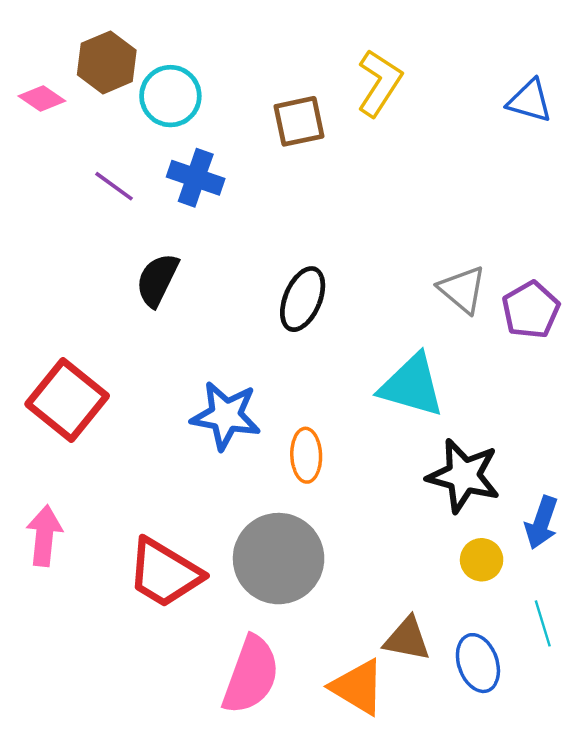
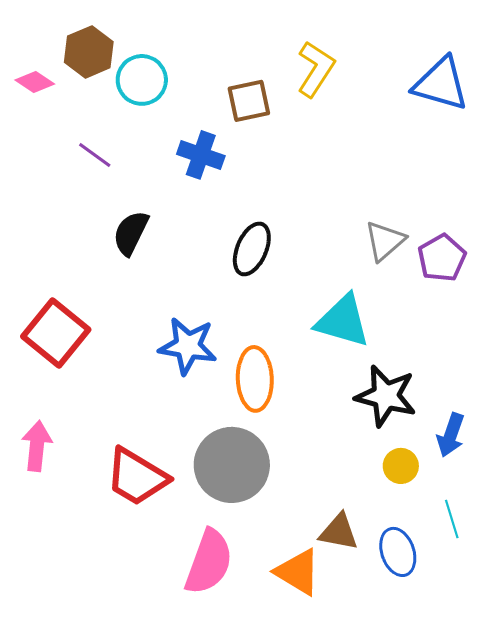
blue triangle: (530, 101) -> (441, 84), size x1.5
blue cross: (196, 178) -> (201, 155), moved
gray triangle: (462, 289) -> (385, 241), turned 39
orange ellipse: (306, 455) -> (255, 379), size x1.4

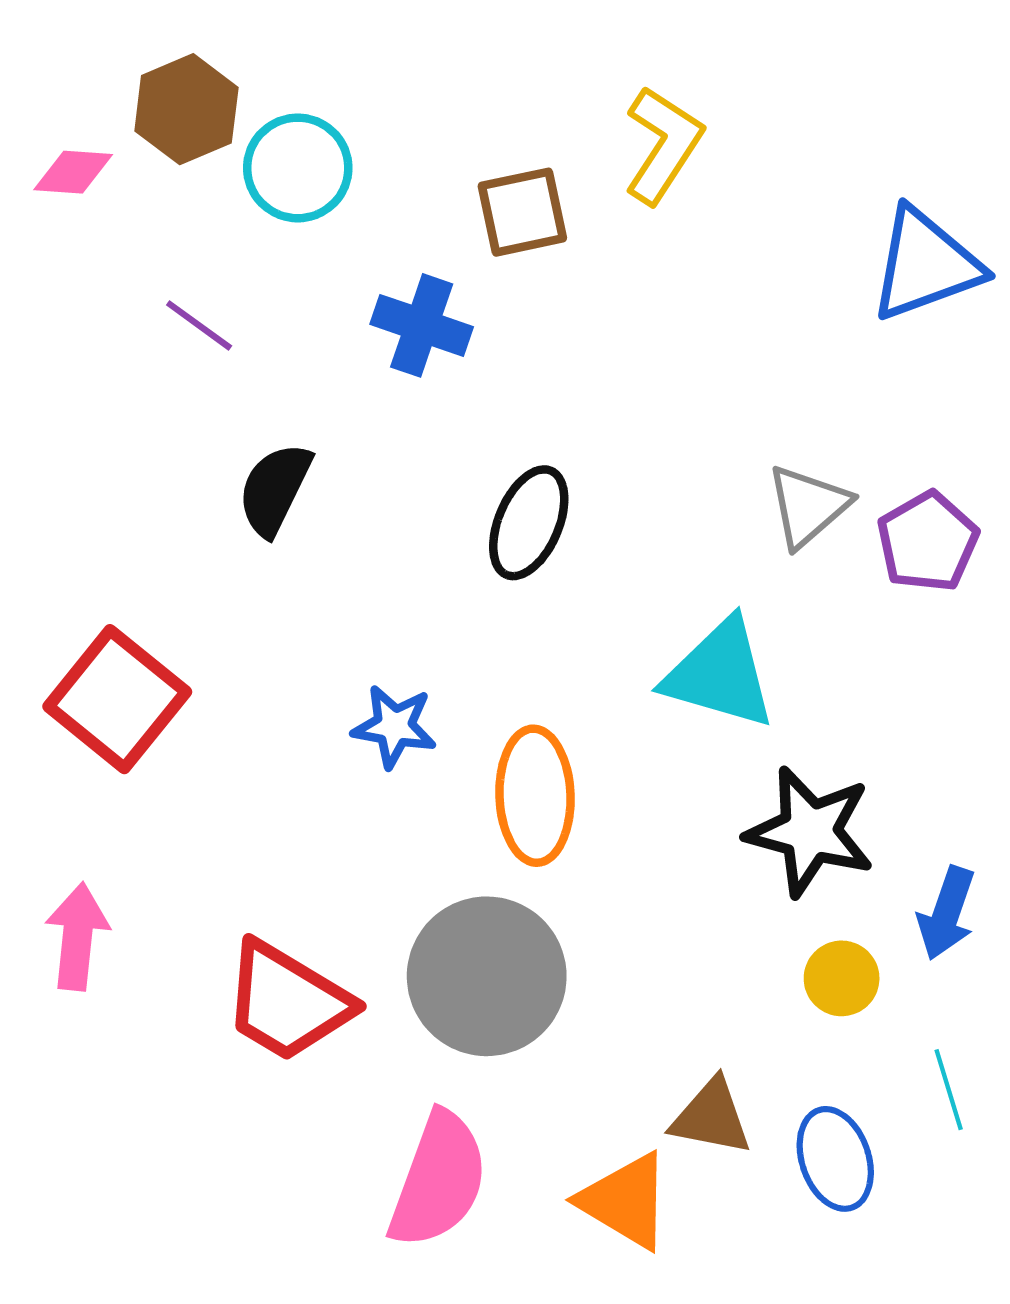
pink diamond: (35, 82) -> (73, 172), turned -30
blue triangle: (441, 84) -> (926, 265), moved, turned -36
blue star: (188, 346) -> (394, 726), size x0.7

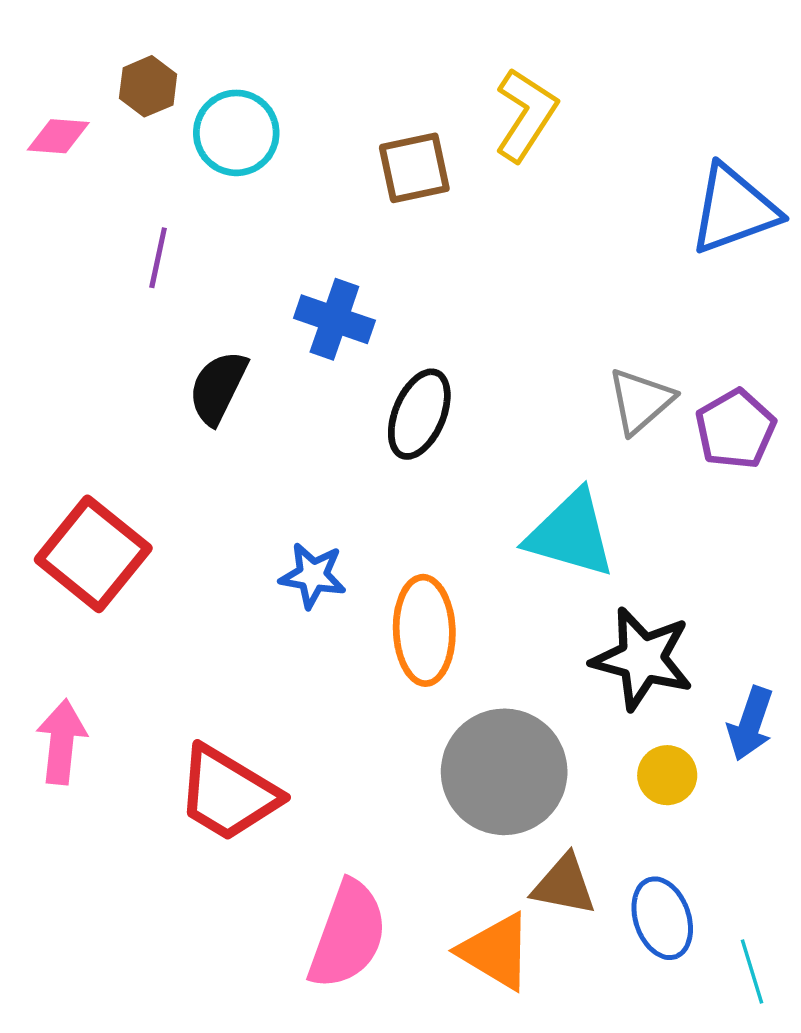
brown hexagon: (186, 109) -> (148, 86), size x0.7
purple line: (199, 325) -> (158, 258), turned 66
blue cross: (422, 325) -> (334, 319), moved
gray circle: (487, 976) -> (504, 772), moved
cyan line: (949, 1090) -> (752, 971), moved

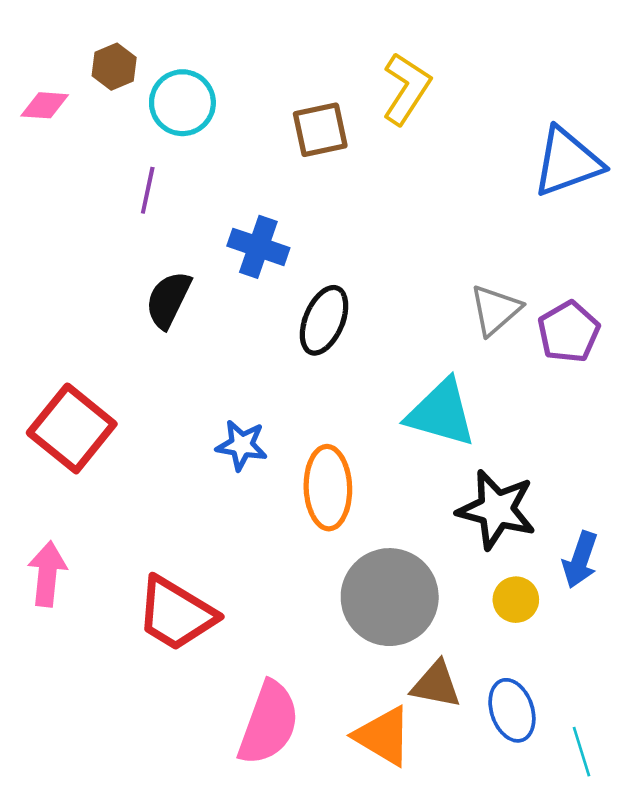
purple line: (158, 258) -> (148, 190), moved

